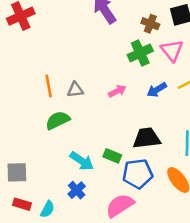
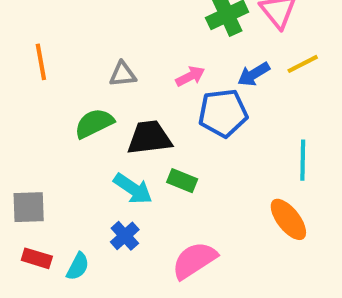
orange line: (49, 86) -> (41, 62), moved
black trapezoid: (147, 138) -> (149, 138), moved
blue pentagon: (138, 174) -> (223, 113), moved

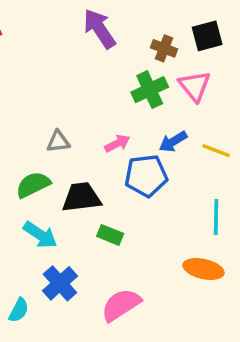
yellow line: (303, 64) -> (216, 151), moved, turned 48
cyan arrow: (133, 189) -> (40, 235), moved
orange ellipse: (288, 219) -> (203, 269), turned -39
blue cross: (125, 236) -> (60, 283), size x1.4

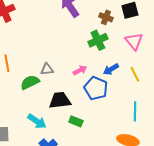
pink triangle: (195, 86) -> (134, 41), moved
yellow line: (216, 151) -> (135, 74), turned 42
blue pentagon: (146, 176) -> (96, 88), turned 30
green semicircle: (33, 185) -> (30, 82), moved

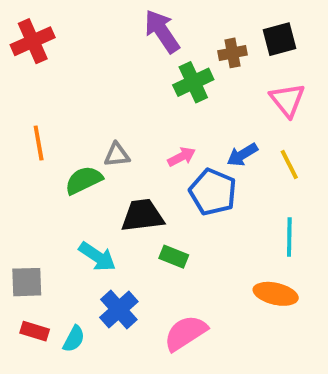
brown cross: (106, 17) -> (233, 53), turned -32
green cross: (98, 40) -> (193, 82), moved

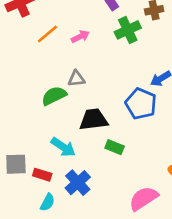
orange line: (39, 143) -> (47, 34), moved, turned 60
pink arrow: (182, 157) -> (80, 37), moved
red rectangle: (35, 331) -> (42, 175), moved
pink semicircle: (185, 333) -> (144, 198), moved

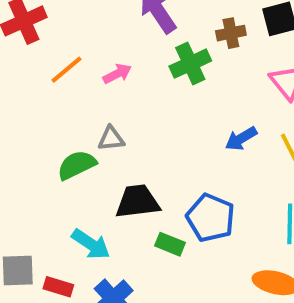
blue pentagon: (141, 104) -> (211, 218), moved

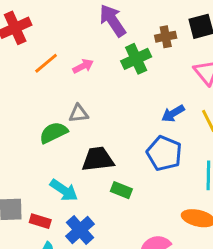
blue pentagon: (211, 218) -> (164, 153), moved

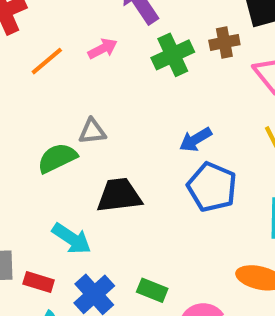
brown cross: (166, 37) -> (224, 42), moved
pink arrow: (83, 66) -> (103, 49), moved
blue arrow: (173, 113) -> (196, 140), moved
green rectangle: (121, 190) -> (152, 290), moved

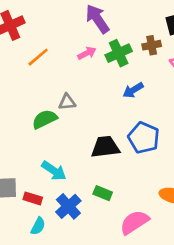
pink arrow: (103, 49) -> (87, 53), moved
blue arrow: (196, 140) -> (133, 90), moved
black trapezoid: (119, 195) -> (105, 147), moved
green rectangle: (152, 290) -> (103, 193), moved

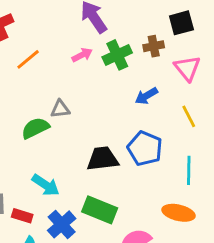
blue arrow: (133, 90) -> (146, 96), moved
green rectangle: (103, 193) -> (100, 210), size x1.6

